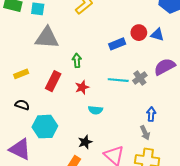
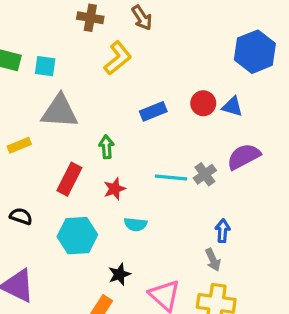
blue rectangle: (117, 44) -> (153, 111), moved
yellow rectangle: (21, 74) -> (19, 145), moved
cyan hexagon: (45, 127) -> (77, 236), moved

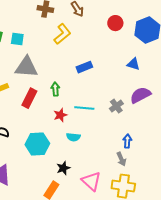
red circle: (203, 103) -> (115, 23), moved
cyan line: (171, 178) -> (84, 108), moved
red rectangle: (69, 179) -> (29, 98), moved

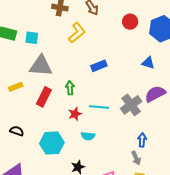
gray cross: (116, 106) -> (131, 105), size x1.5

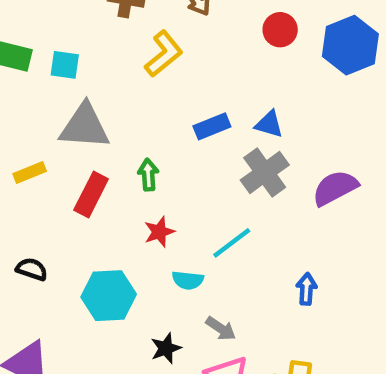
blue triangle: (148, 63) -> (269, 124), moved
gray cross: (131, 105) -> (265, 173), moved
cyan line: (99, 107) -> (232, 243), moved, turned -42
gray arrow: (136, 158) -> (221, 329), moved, turned -32

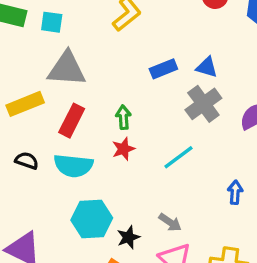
yellow rectangle: (30, 173) -> (25, 104), size x1.5
green arrow: (148, 175) -> (123, 117), moved
black semicircle: (32, 269) -> (27, 161), moved
cyan semicircle: (188, 280) -> (73, 166), moved, size x1.6
cyan hexagon: (109, 296) -> (92, 219), moved

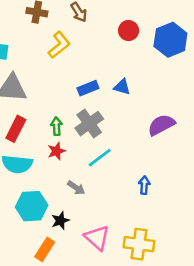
gray cross: (203, 104) -> (89, 124), moved
gray arrow: (170, 222) -> (76, 188), moved

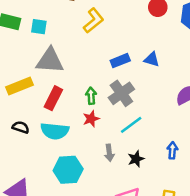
gray arrow: (76, 188) -> (109, 153), turned 49
black star: (60, 221) -> (136, 159), moved

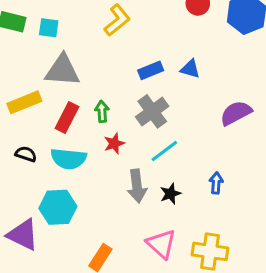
green arrow: (91, 96) -> (102, 111), moved
gray arrow: (109, 153) -> (137, 186), size x1.5
cyan hexagon: (68, 170) -> (58, 207), moved

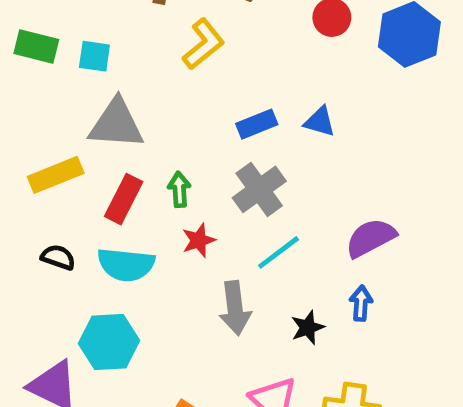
purple semicircle: (236, 113) -> (371, 238), moved
black star: (170, 194) -> (308, 327), moved

